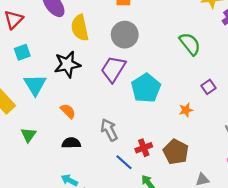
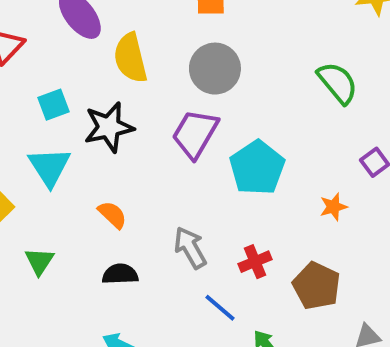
cyan square: (22, 52) -> (54, 105), moved
red cross: (144, 148) -> (255, 262), moved

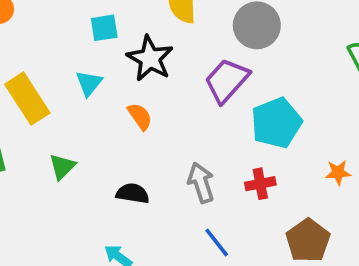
black star: (109, 127) -> (150, 58), turned 30
cyan triangle: (49, 167) -> (89, 83), size x0.7
orange semicircle: (112, 215) -> (140, 116), moved
red cross: (255, 262) -> (260, 184), moved

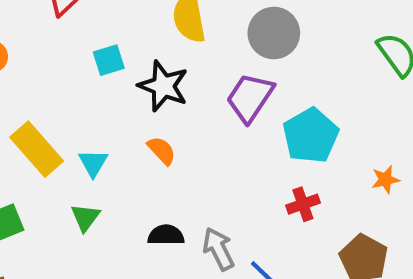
cyan triangle: (89, 83) -> (93, 163), moved
gray arrow: (201, 183) -> (219, 249), moved

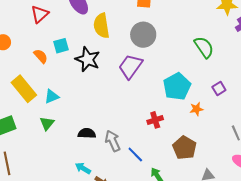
cyan pentagon: (311, 136) -> (177, 87), moved
orange semicircle: (162, 150) -> (41, 56), moved
cyan triangle: (93, 163) -> (52, 96), turned 35

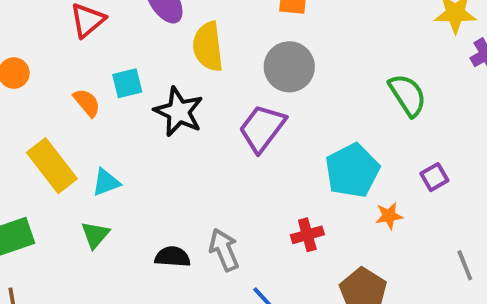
gray arrow: (113, 141) -> (224, 250), moved

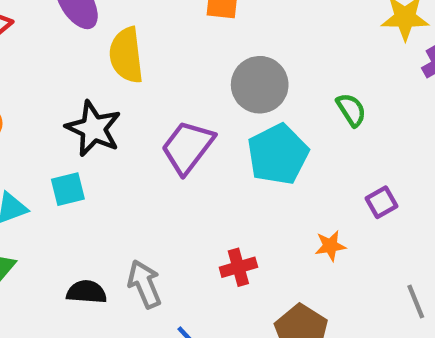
gray circle: (289, 67) -> (260, 85), moved
cyan square: (127, 83) -> (68, 189), moved
green semicircle: (408, 95) -> (351, 110), size x0.7
cyan pentagon: (352, 171) -> (278, 154), moved

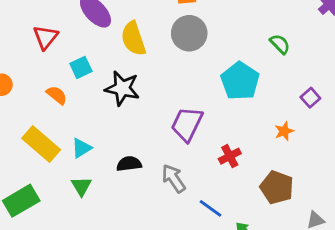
gray circle: (260, 85) -> (189, 33), moved
purple trapezoid: (188, 147) -> (187, 124), moved
cyan square: (68, 189) -> (81, 67), moved
black semicircle: (87, 292) -> (129, 164), moved

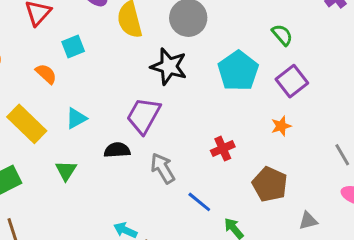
black star: (122, 88) -> (169, 66), moved
purple square: (310, 98) -> (292, 81), moved, size x1.5
purple trapezoid: (187, 124) -> (144, 116), moved
cyan triangle: (81, 148) -> (76, 118), moved

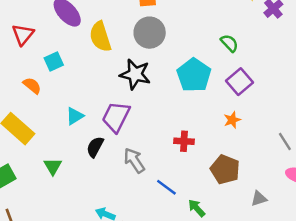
cyan triangle: (76, 118) -> (75, 116), moved
red cross: (223, 149) -> (184, 141), turned 30
black semicircle: (117, 150) -> (95, 147), turned -55

